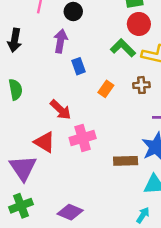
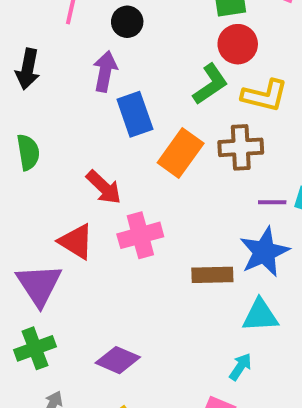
green L-shape: (123, 48) -> (210, 84), turned 100
blue rectangle: (79, 66) -> (135, 114), size x1.5
brown cross: (141, 85) -> (241, 147), size x1.5
orange rectangle: (106, 89) -> (181, 153), size x1.6

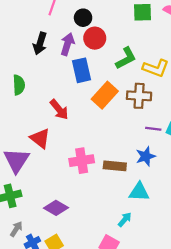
red circle: (238, 44) -> (95, 38), moved
black arrow: (28, 69) -> (40, 43), moved
pink cross: (140, 235) -> (82, 161), moved
blue star: (264, 252) -> (146, 156), size x0.7

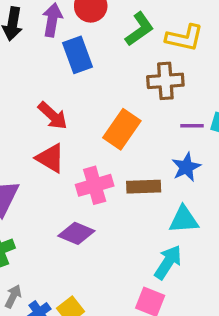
orange rectangle: (105, 95) -> (122, 129), moved
red triangle: (40, 138) -> (50, 158), moved
purple diamond: (56, 208) -> (76, 233), moved
cyan arrow: (125, 219) -> (168, 262), size x1.5

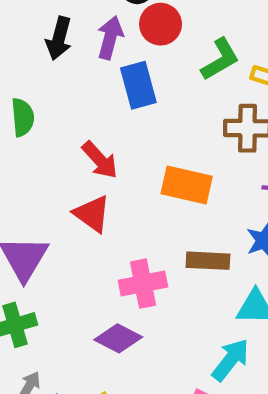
orange rectangle: (122, 129) -> (187, 185), turned 63
pink cross: (95, 185) -> (143, 284), moved
purple diamond: (76, 233) -> (118, 338), moved

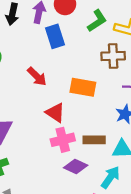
red triangle: (92, 214) -> (55, 113), moved
brown rectangle: (208, 261) -> (94, 140), moved
purple diamond: (118, 338) -> (76, 166), moved

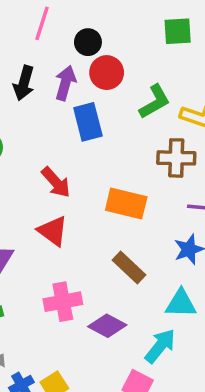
red triangle: (55, 113) -> (53, 231), moved
pink cross: (63, 140) -> (63, 302), moved
brown rectangle: (94, 140) -> (129, 268), moved, turned 40

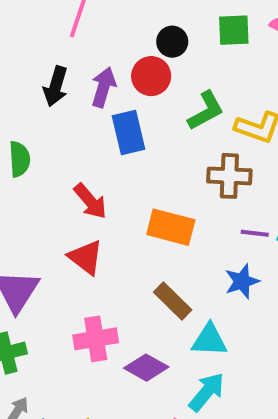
black circle: (88, 42) -> (172, 42), moved
cyan triangle: (181, 303) -> (209, 340), moved

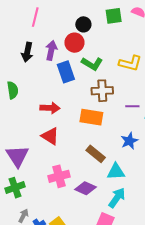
green L-shape: (206, 111) -> (92, 64), moved, turned 65
brown cross: (229, 176) -> (102, 91), moved
red arrow: (90, 201) -> (50, 108), turned -42
purple line: (255, 233) -> (132, 106), moved

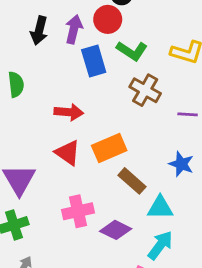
brown cross: (102, 91) -> (145, 90), turned 30
orange rectangle: (91, 117) -> (109, 148), moved, turned -35
blue star: (129, 141) -> (181, 164), turned -30

